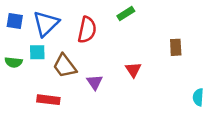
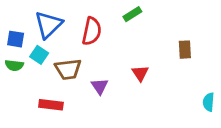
blue square: (15, 21) -> (16, 39), moved
cyan square: (37, 52) -> (39, 55), turned 35
brown trapezoid: (65, 66) -> (68, 69), turned -60

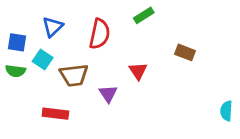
blue triangle: (48, 25) -> (53, 27), size x0.7
brown rectangle: (185, 50) -> (185, 52), moved, turned -66
red triangle: (140, 73) -> (138, 71), moved

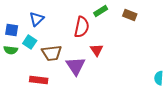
red semicircle: (100, 34) -> (82, 27), moved
brown rectangle: (185, 52) -> (130, 15), moved
purple triangle: (108, 94) -> (76, 66), size x1.5

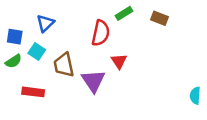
green semicircle: (11, 50) -> (13, 61), turned -40
brown trapezoid: (52, 53) -> (64, 65), turned 85
red rectangle: (39, 80) -> (33, 92), moved

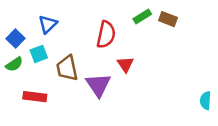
green rectangle: (124, 13) -> (142, 16), moved
blue square: (15, 37) -> (15, 38), turned 35
cyan square: (37, 51) -> (39, 54), turned 35

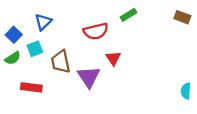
brown rectangle: (168, 19) -> (182, 17), moved
red semicircle: (106, 35) -> (96, 31), turned 65

